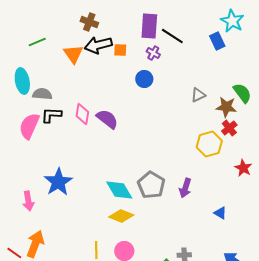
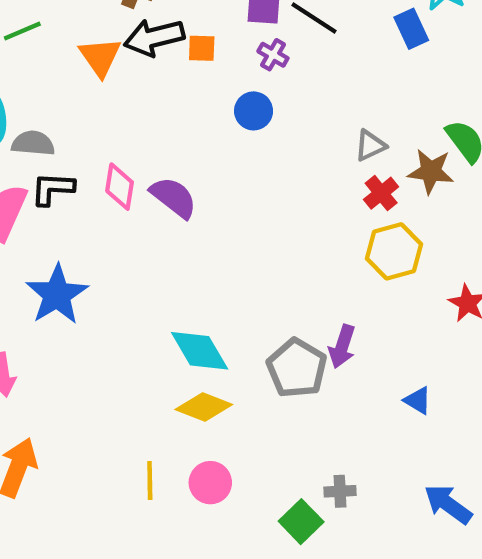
red cross: (229, 128) -> (381, 193), moved
blue star: (58, 182) -> (57, 295), moved
gray pentagon: (151, 185) -> (297, 368), moved

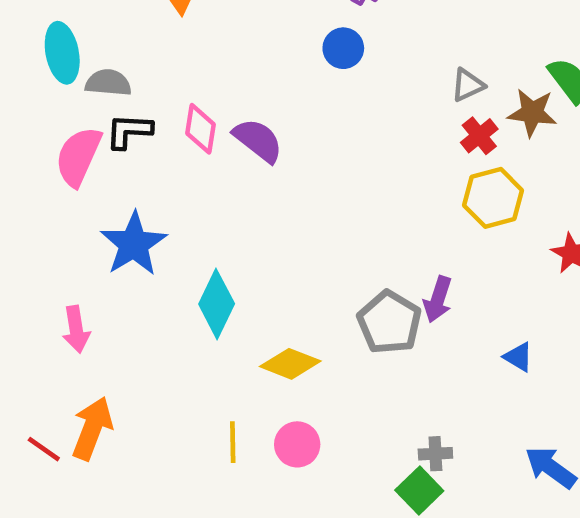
cyan diamond: (200, 351) -> (217, 304), moved, turned 56
green square: (301, 522) -> (419, 491), moved

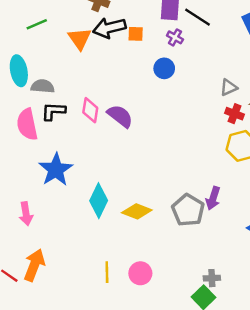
red cross: (479, 136) -> (234, 114), turned -30
pink semicircle: (78, 156) -> (27, 124), turned -36
yellow diamond: (290, 364) -> (137, 211), moved

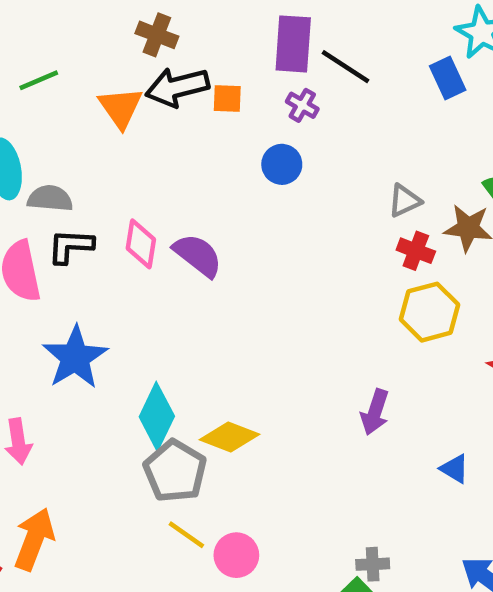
gray pentagon: (188, 210) -> (175, 471), moved
yellow line: (107, 272) -> (186, 535), moved, turned -54

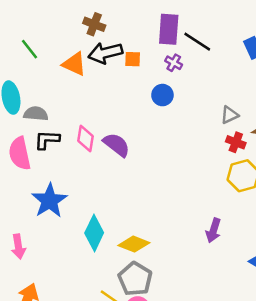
green line: (39, 80) -> (30, 49), turned 75
orange triangle: (121, 108) -> (74, 64), turned -30
gray pentagon: (175, 471) -> (135, 279), moved

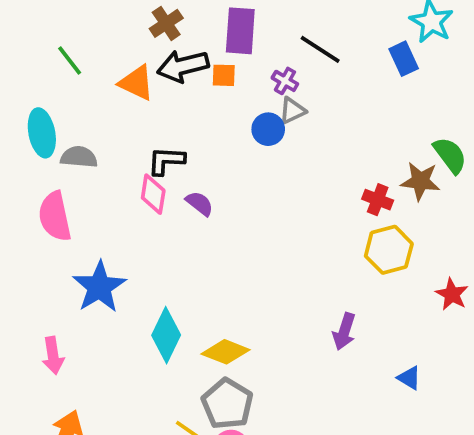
brown cross: (94, 24) -> (166, 23), turned 35
purple rectangle: (169, 29) -> (240, 31), moved
gray triangle: (230, 115) -> (292, 111), moved
black L-shape: (47, 140) -> (166, 161), moved
purple semicircle: (117, 145) -> (200, 203), size x0.7

